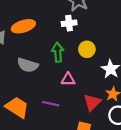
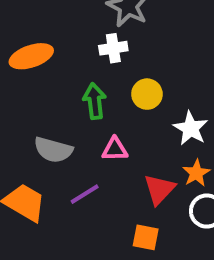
gray semicircle: (28, 65) -> (53, 150), moved
purple line: (51, 104) -> (85, 194), turned -42

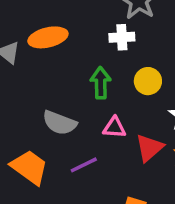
red triangle: (159, 189) -> (149, 148), moved

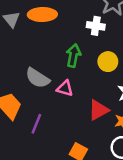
pink triangle: (114, 128) -> (65, 88), moved
purple line: (84, 165) -> (36, 124), moved, turned -54

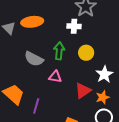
gray semicircle: (37, 78) -> (34, 59), moved

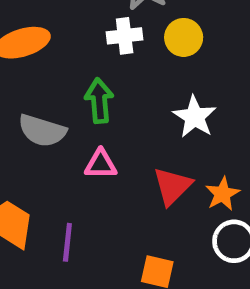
yellow circle: (86, 53) -> (184, 37), moved
white star: (104, 74) -> (195, 117), moved

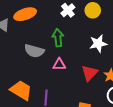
white cross: (125, 36) -> (68, 10), turned -32
white star: (195, 117) -> (98, 44), turned 30

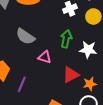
green arrow: (58, 38) -> (66, 39), moved

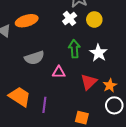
gray semicircle: (25, 36) -> (34, 58), turned -36
white star: (88, 50) -> (98, 53), turned -30

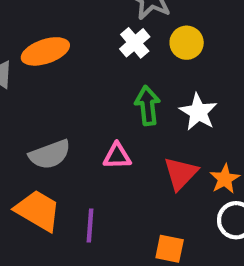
gray semicircle: (34, 58) -> (50, 154), moved

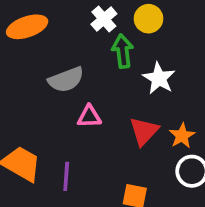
green arrow: (147, 105) -> (123, 51), moved
gray semicircle: (50, 154) -> (66, 80), moved

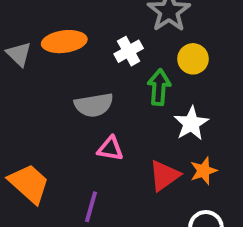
white cross: (104, 19) -> (129, 51), moved
orange star: (182, 136) -> (204, 171), moved
purple line: (66, 176) -> (91, 207), moved

